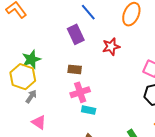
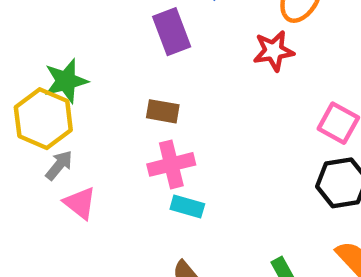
red star: (111, 47) -> (274, 51), moved
pink triangle: (39, 122) -> (80, 203), moved

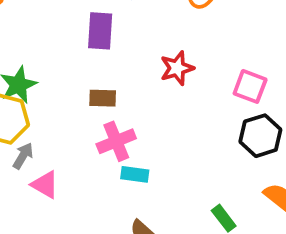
purple rectangle: (172, 32) -> (100, 31), turned 33
red star: (274, 51) -> (177, 68), moved

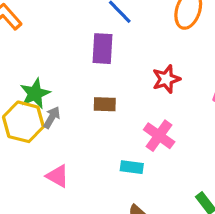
pink cross: (116, 141) -> (159, 136), moved, turned -32
gray arrow: (23, 156) -> (52, 117), moved

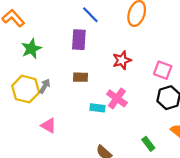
green star: (35, 94) -> (31, 49), moved
cyan rectangle: (132, 167) -> (97, 108), moved

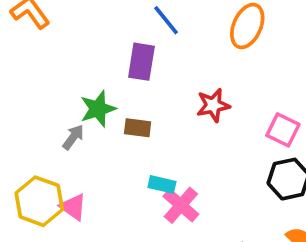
green star: (31, 49) -> (98, 109), moved
yellow hexagon: (26, 89) -> (39, 201), moved
pink cross: (117, 98) -> (181, 205), moved

